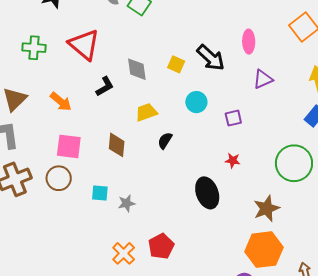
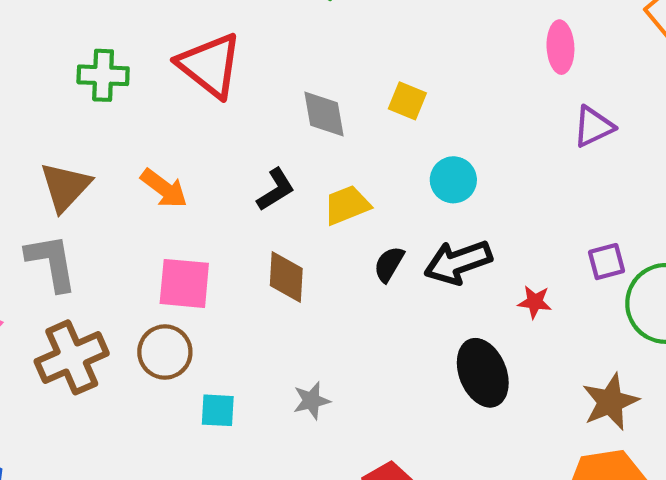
black arrow: (211, 58) -> (458, 262), moved, turned 120
black L-shape: (105, 86) -> (276, 190), moved
purple square: (233, 118) -> (606, 262), moved
cyan square: (100, 193) -> (218, 410), moved

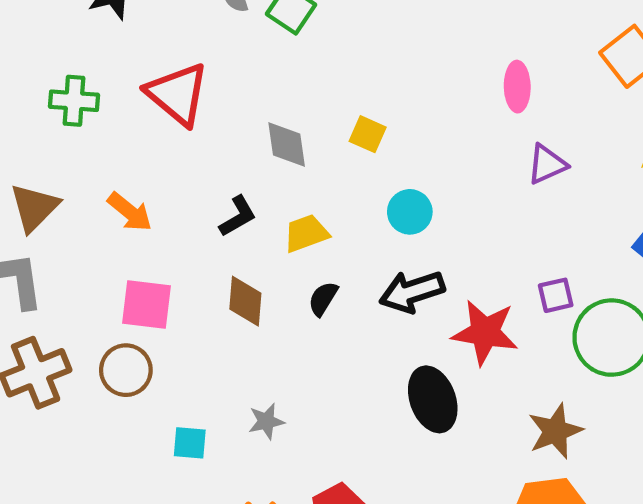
black semicircle: (389, 264) -> (323, 299), moved
red star: (535, 302) -> (485, 332), size x2.0
cyan square: (218, 410) -> (190, 443), moved

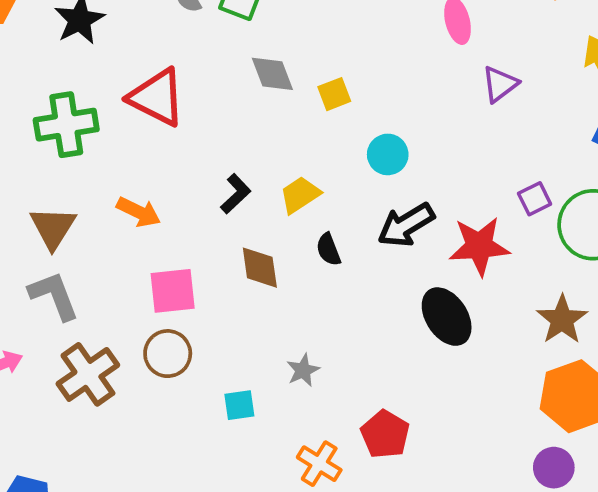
green cross: (74, 101) -> (66, 125), size x1.4
yellow square: (368, 134) -> (334, 94), turned -32
gray diamond: (287, 144) -> (272, 74), moved
black semicircle: (323, 299) -> (328, 249), turned -40

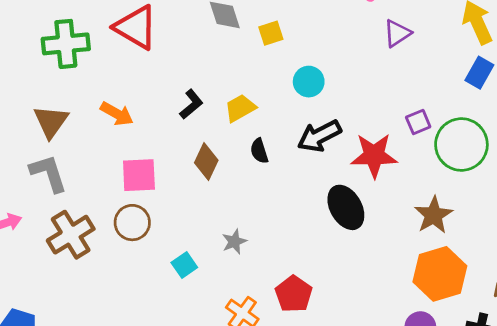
brown diamond: (260, 268) -> (206, 162), turned 30
cyan square: (239, 405) -> (184, 265), turned -30

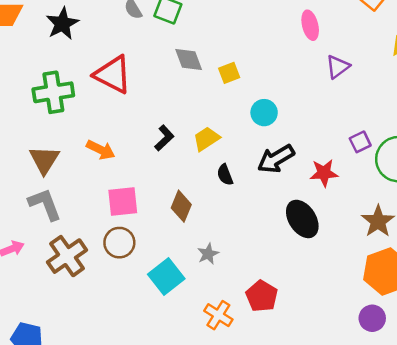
red star: (374, 155) -> (324, 173), size x0.7
brown diamond: (206, 162) -> (181, 206), moved
cyan square: (184, 265) -> (166, 277), size x1.6

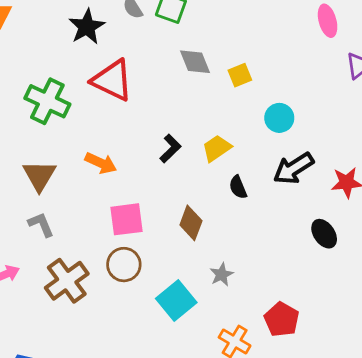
black star: (62, 24) -> (87, 27), moved
green cross: (53, 92) -> (47, 101), turned 36
gray L-shape: (45, 204) -> (41, 225), size x0.7
black ellipse: (302, 219) -> (324, 234), size x0.7

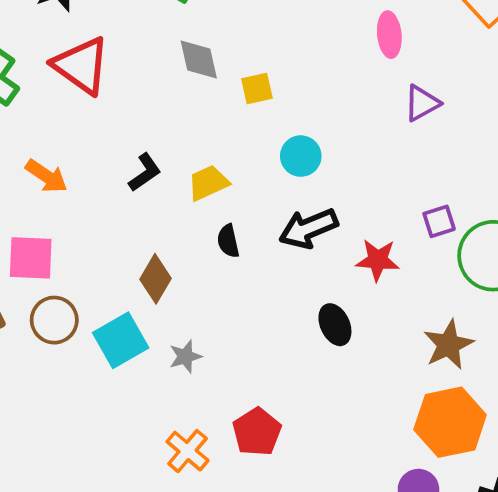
pink square: (126, 219) -> (31, 258), moved
cyan square: (176, 301) -> (121, 340), moved

